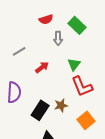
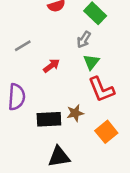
gray arrow: (58, 38) -> (84, 40), moved, turned 32
black rectangle: (40, 110) -> (49, 119), turned 54

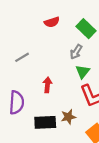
red arrow: (51, 66) -> (47, 85), moved, turned -48

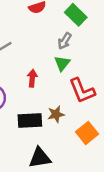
green triangle: (83, 72) -> (62, 63), moved

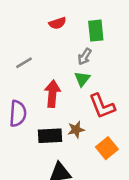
green rectangle: (76, 15) -> (96, 31), turned 40
red arrow: (32, 78) -> (52, 94), size x1.5

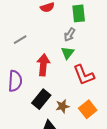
brown star: (76, 130) -> (62, 106), moved
black rectangle: (50, 136) -> (41, 99), turned -48

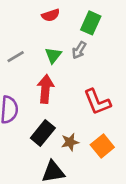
green rectangle: (79, 13) -> (91, 23), turned 30
green triangle: (68, 53) -> (53, 55), moved

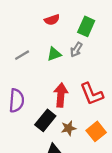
green triangle: (53, 55) -> (54, 54), turned 32
red arrow: (45, 89) -> (61, 95), moved

